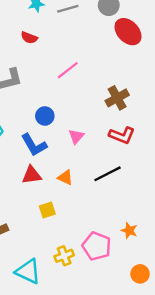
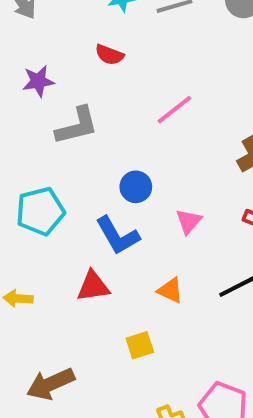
red triangle: (32, 175) -> (93, 286), moved

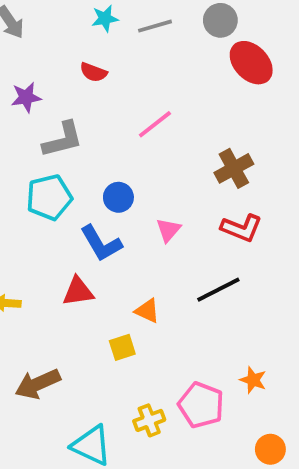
cyan pentagon: (40, 211) -> (49, 197), moved
orange triangle: (170, 290) -> (147, 311), moved

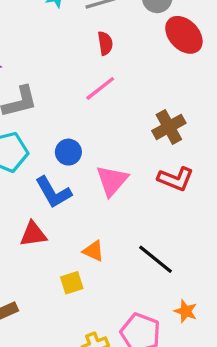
red semicircle: (93, 72) -> (105, 43), moved, turned -120
pink triangle: (168, 230) -> (112, 181), size x1.5
black line: (218, 290) -> (155, 259), moved, turned 66

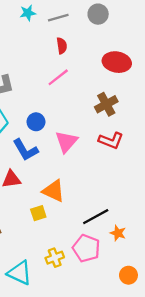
red ellipse: (184, 35) -> (117, 62), moved, turned -36
orange triangle: (94, 251) -> (54, 191), size x1.5
black line: (155, 259) -> (96, 217), moved, turned -68

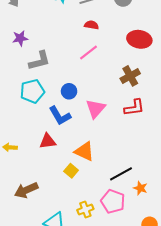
red semicircle: (62, 46) -> (91, 25), turned -72
red L-shape: (111, 141) -> (134, 108), turned -30
yellow square: (38, 213) -> (71, 171), turned -32

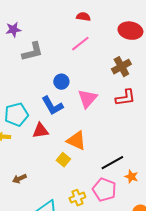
cyan pentagon: (32, 91) -> (16, 115), moved
brown arrow: (26, 190) -> (19, 179), size x0.6

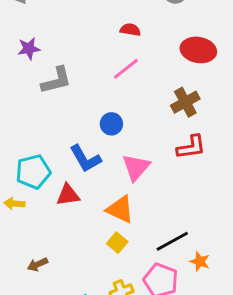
blue circle: (61, 82) -> (111, 124), moved
pink triangle: (87, 99) -> (136, 167), moved
yellow square: (63, 160) -> (117, 243), moved

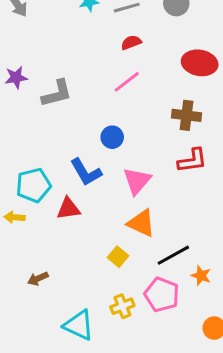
red semicircle: (130, 30) -> (131, 42), turned -30
purple star: (29, 49) -> (16, 77), moved
brown cross: (185, 102) -> (186, 115), turned 36
orange triangle: (120, 209) -> (141, 223), moved

